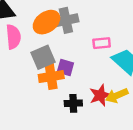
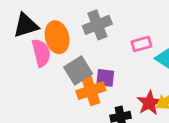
orange ellipse: (46, 22) -> (57, 37), moved, turned -60

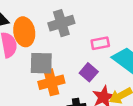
gray square: (78, 70) -> (41, 63), turned 30
purple square: (105, 78) -> (89, 72), moved, turned 30

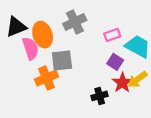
purple square: (89, 72) -> (115, 62), moved
orange cross: (51, 82) -> (47, 78), moved

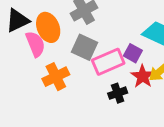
pink rectangle: (112, 35) -> (108, 62), moved, size x1.6
gray square: (62, 61) -> (85, 47), moved, turned 35

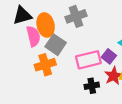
gray square: (85, 47) -> (56, 45), moved

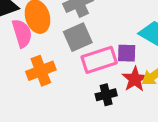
gray square: (56, 45) -> (78, 37), moved, turned 36
purple square: (109, 56) -> (127, 53), turned -32

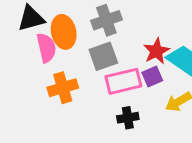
purple square: (127, 53) -> (152, 77), turned -30
red star: (135, 79) -> (156, 51), moved

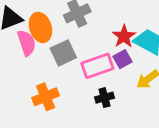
gray square: (103, 56) -> (63, 53), moved
orange cross: (63, 88) -> (46, 97), moved

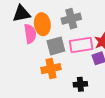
pink rectangle: (97, 66) -> (81, 45), moved
orange cross: (46, 97) -> (51, 69), moved

